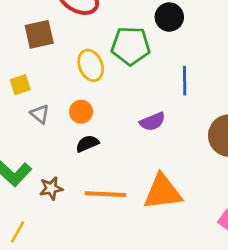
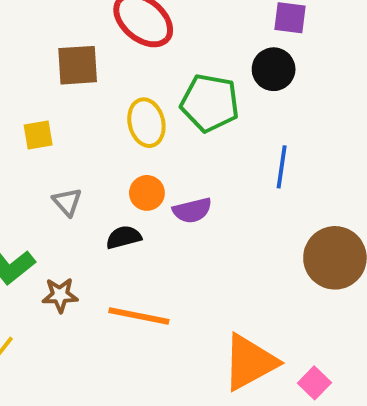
orange circle: (81, 112) -> (147, 193), moved
gray triangle: (40, 114) -> (67, 202), moved
purple semicircle: (152, 122) -> (192, 210), moved
orange triangle: (162, 192) -> (250, 362), moved, turned -30

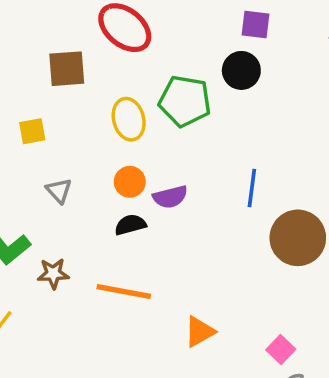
blue line: (282, 167) -> (252, 188), moved
black semicircle: (124, 237) -> (130, 225), moved
orange triangle: (250, 362) -> (200, 332), moved, size x0.6

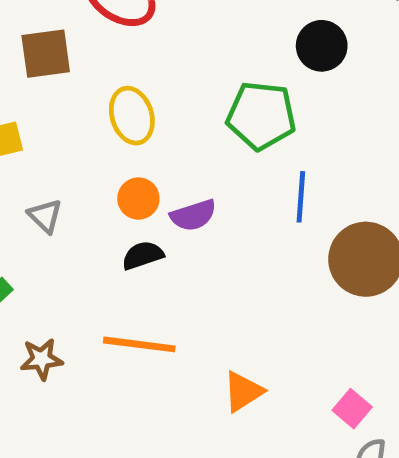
black circle: (241, 70) -> (322, 46), moved
green pentagon: (185, 101) -> (261, 116), moved
brown star: (53, 274) -> (41, 359), moved

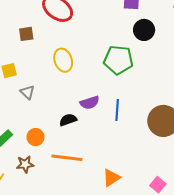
brown square: (46, 54) -> (26, 34), size x0.7
blue line: (301, 197) -> (117, 110), moved
orange circle: (138, 199) -> (36, 137), moved
gray triangle: (45, 216) -> (27, 92), moved

